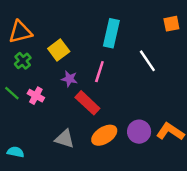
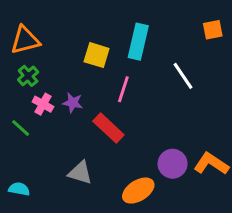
yellow square: (59, 50) -> (97, 55), moved, turned -36
purple star: (69, 79) -> (73, 103), moved
green line: (12, 93) -> (21, 128), moved
pink cross: (36, 96) -> (43, 104), moved
orange ellipse: (104, 135) -> (138, 191), moved

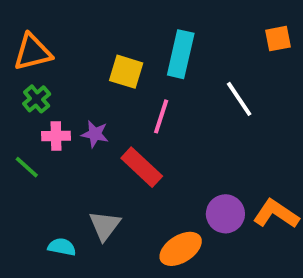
pink cross: (43, 104) -> (56, 136), turned -30
gray triangle: (80, 173) -> (105, 226), turned 50
cyan semicircle: (19, 189) -> (62, 247), moved

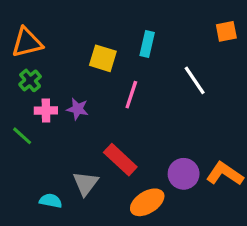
cyan rectangle: (181, 54) -> (147, 44), size x0.7
red rectangle: (142, 167) -> (120, 160), moved

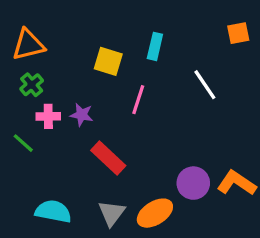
red rectangle: (120, 160) -> (108, 158), moved
gray triangle: (85, 183) -> (112, 213), moved
cyan semicircle: (51, 201) -> (53, 211), size x1.5

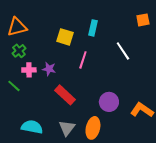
purple circle: (193, 183) -> (109, 102), moved
orange ellipse: (155, 213) -> (93, 128), turned -45

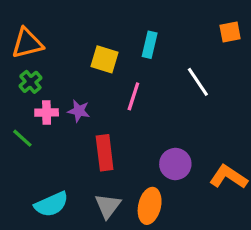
red rectangle: (65, 95) -> (105, 153), turned 40
cyan semicircle: (32, 127) -> (51, 204), turned 145

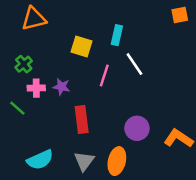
orange square: (230, 32) -> (180, 15), moved
orange triangle: (27, 43) -> (34, 19), moved
white line: (198, 82) -> (134, 64), moved

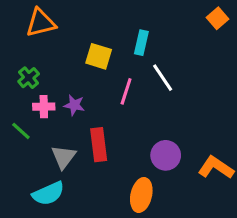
orange square: (180, 15) -> (217, 18), turned -30
gray triangle: (84, 161) -> (64, 157), moved

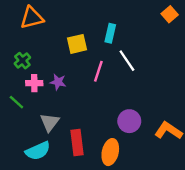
yellow square: (99, 56) -> (77, 44), turned -30
red rectangle: (99, 145) -> (77, 143), moved

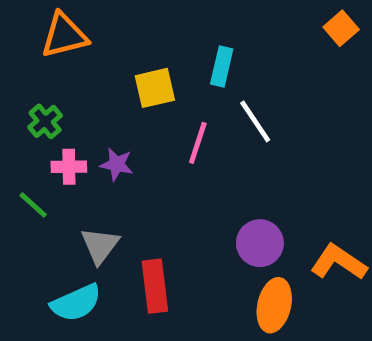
orange ellipse: (110, 152) -> (274, 305), moved

